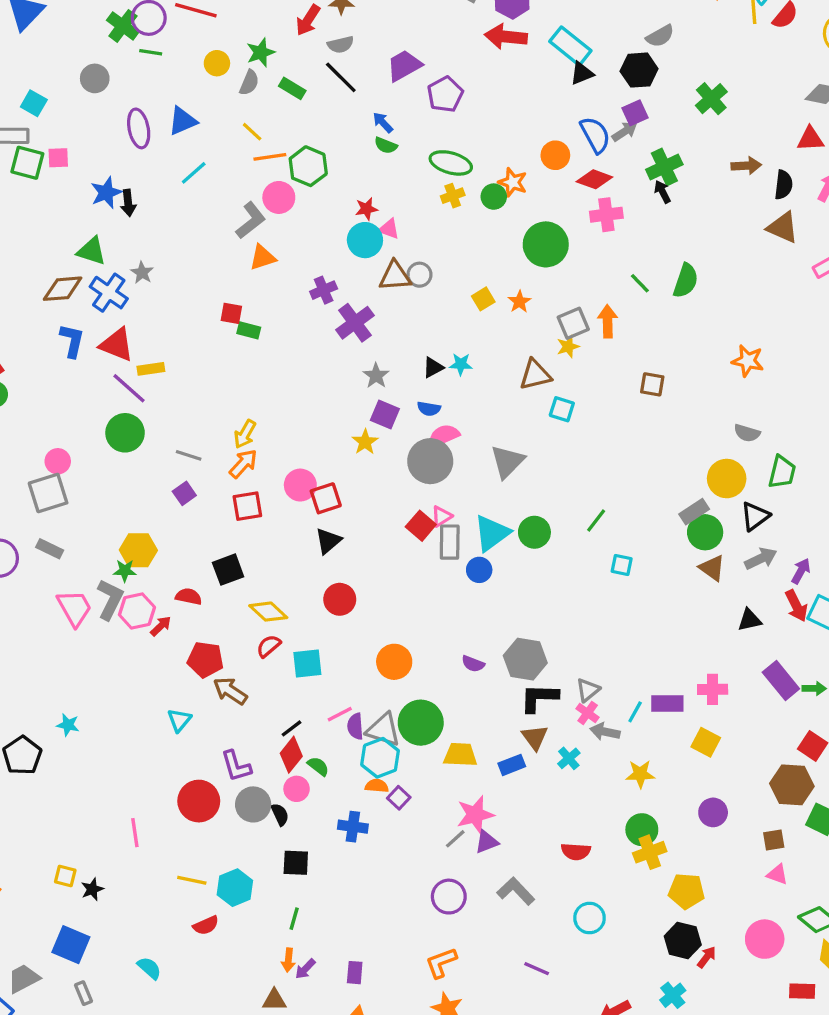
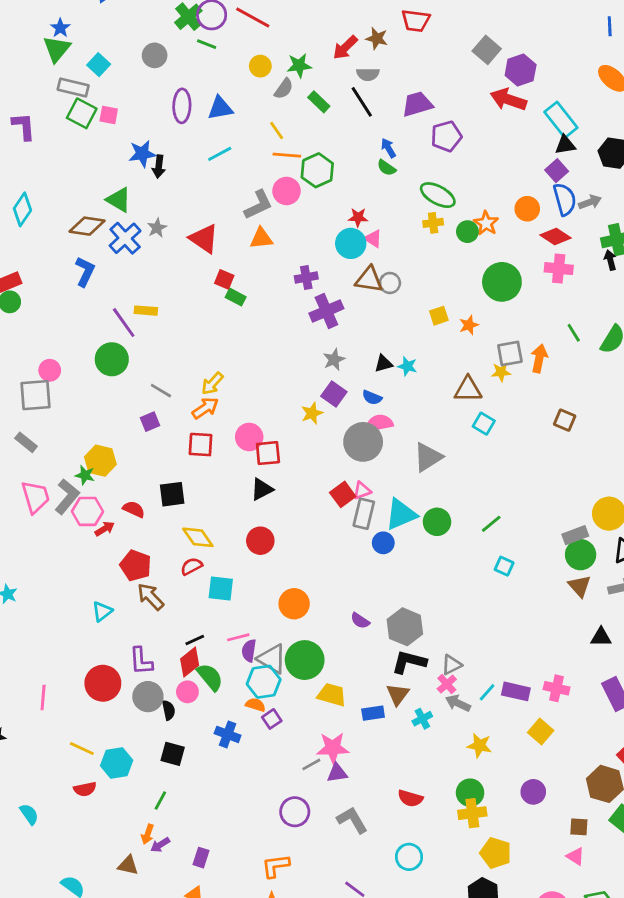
purple square: (635, 113) -> (557, 171), moved, turned -30
red triangle: (117, 345) -> (204, 239), moved
green semicircle: (318, 766) -> (210, 677), size x1.5

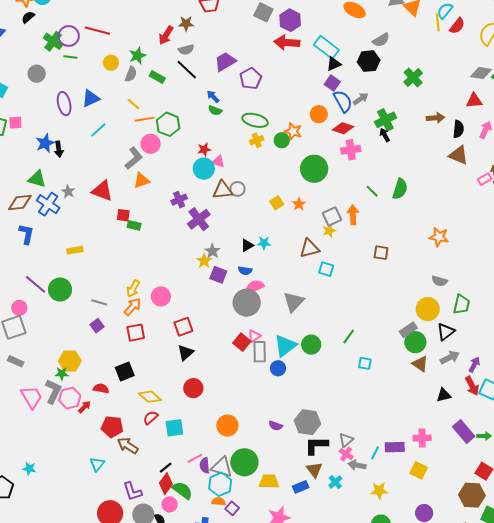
purple line: (124, 323) -> (36, 284), moved
yellow star: (312, 413) -> (204, 261), moved
pink circle: (249, 437) -> (161, 296), moved

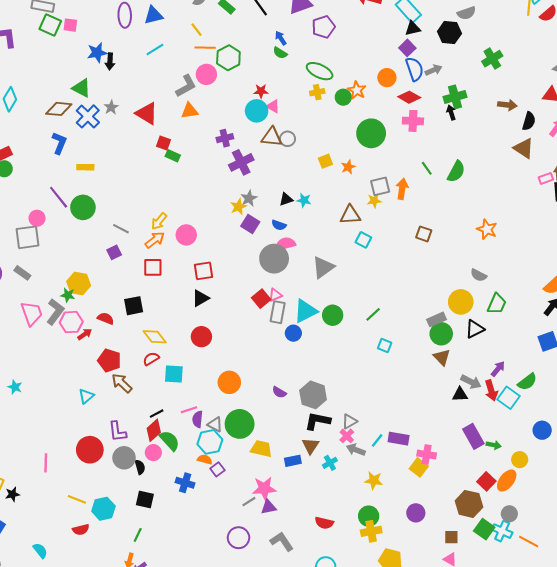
yellow rectangle: (75, 250) -> (85, 167), moved
gray arrow: (450, 357) -> (471, 382), moved, turned 42
pink cross: (422, 438) -> (427, 455), moved
gray triangle: (222, 467) -> (215, 424), size x0.7

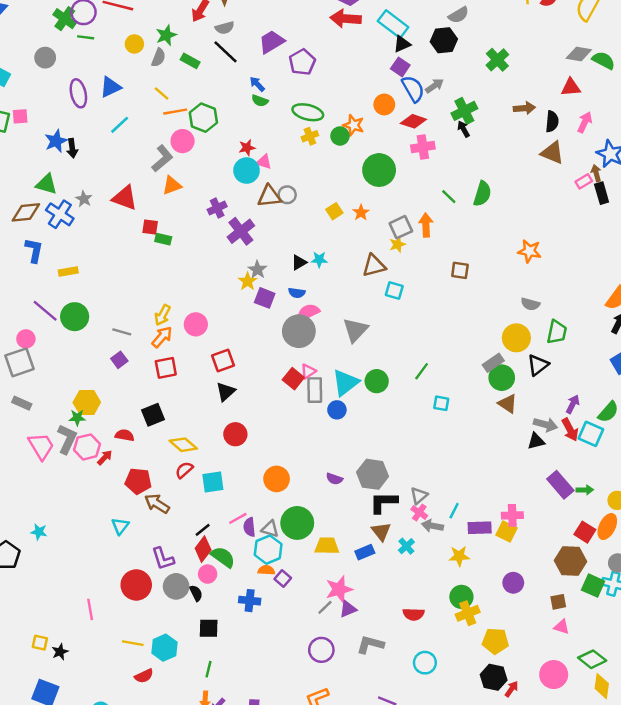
purple rectangle: (399, 439) -> (480, 528), moved
gray L-shape: (282, 541) -> (370, 644), turned -30

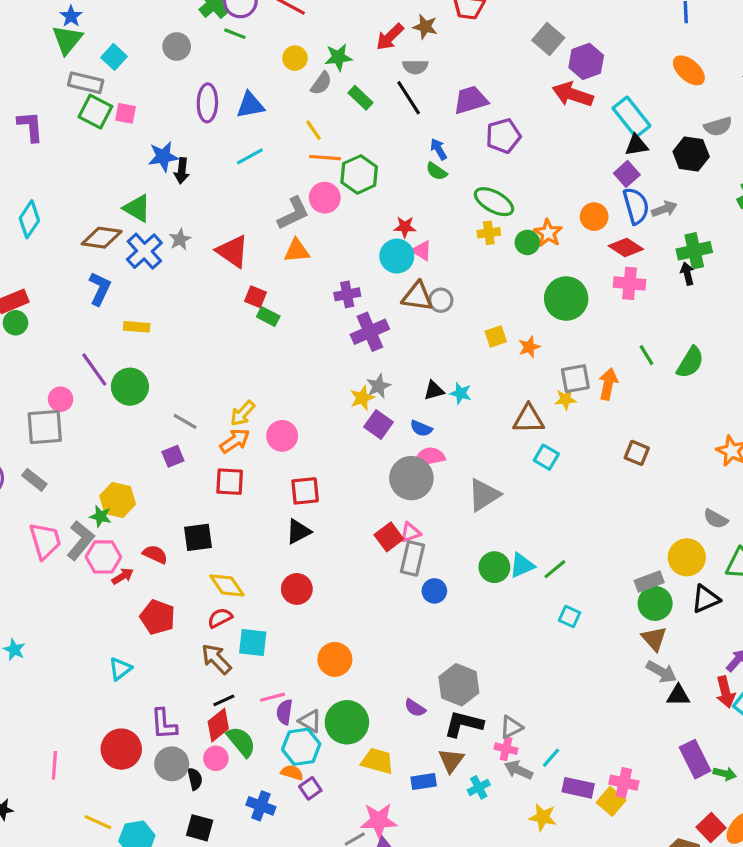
cyan triangle: (345, 383) -> (522, 565), moved, size x0.7
gray arrow: (546, 425) -> (661, 672), moved
purple semicircle: (334, 479) -> (415, 708), moved
brown arrow: (157, 504) -> (216, 659), moved
pink cross: (419, 512) -> (506, 749), turned -35

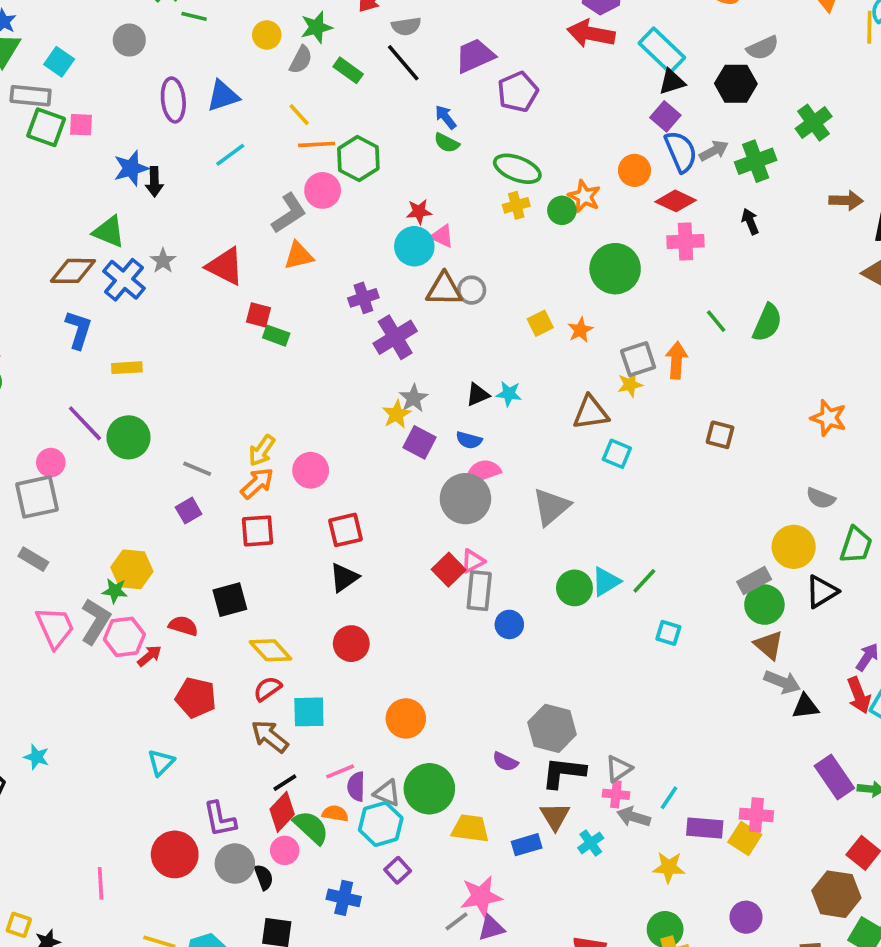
green cross: (694, 251) -> (756, 161), moved
orange semicircle: (292, 773) -> (335, 813), moved

